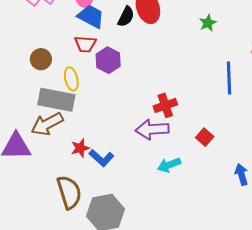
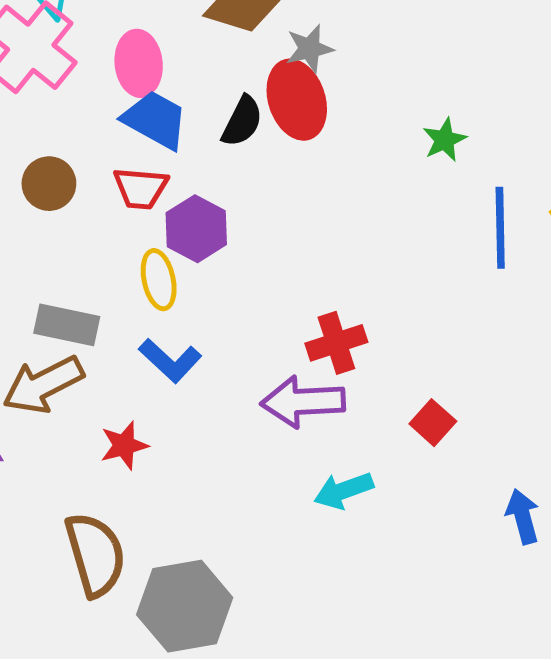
brown circle: (41, 59) -> (49, 184), moved
blue line: (229, 78) -> (500, 228), moved
yellow ellipse: (71, 79) -> (159, 280), moved
gray rectangle: (56, 100) -> (67, 325), size x0.7
blue L-shape: (101, 158) -> (170, 361), moved

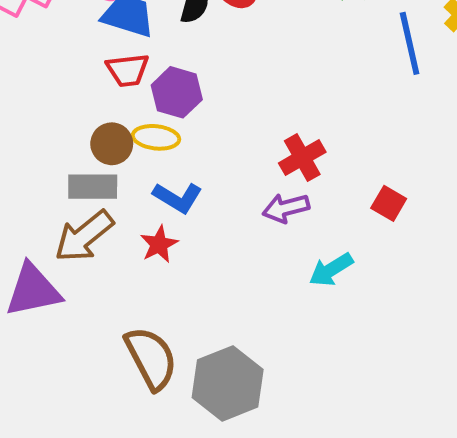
brown circle: (49, 184) -> (112, 144), moved
yellow ellipse: (159, 280) -> (156, 137), turned -60
purple arrow: (303, 402) -> (286, 208), size x0.7
red star: (124, 445) -> (159, 244), moved

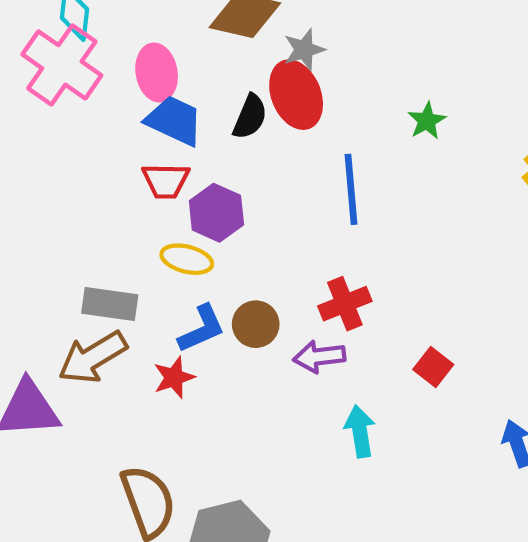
blue line: (410, 43) -> (351, 189), moved
brown circle: (112, 144) -> (256, 324), moved
blue L-shape: (178, 198) -> (202, 329), turned -63
cyan arrow: (331, 270) -> (360, 431), turned 105

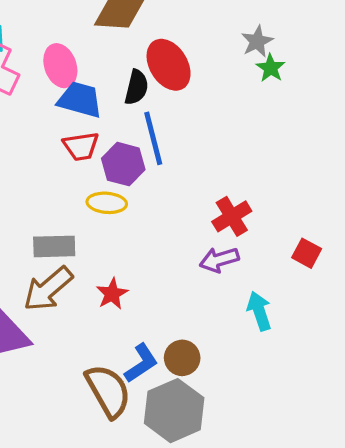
gray star: (304, 50) -> (257, 41), moved
blue line: (351, 189) -> (153, 138), moved
brown circle: (256, 324) -> (182, 358), moved
blue L-shape: (202, 329) -> (141, 363), moved

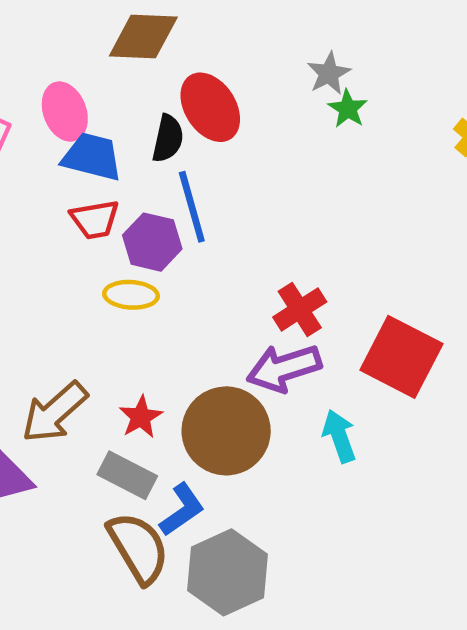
gray rectangle: (54, 246) -> (127, 475), moved, turned 30
red square: (307, 253) -> (401, 357), size x2.0
purple arrow: (219, 260) -> (284, 368), size x1.4
brown circle: (182, 358) -> (226, 431), moved, size x1.8

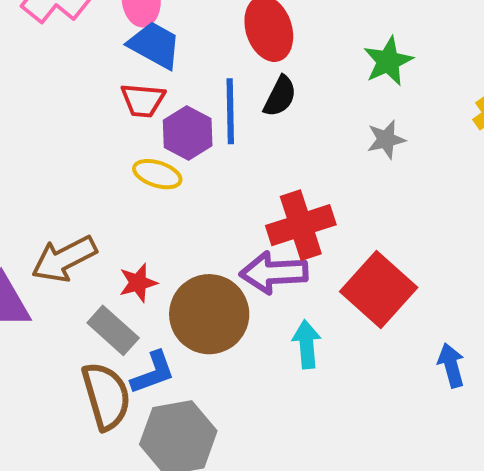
gray star: (329, 73) -> (386, 139), moved
green star: (348, 109) -> (388, 61), size x1.4
black semicircle: (168, 138) -> (280, 96), moved
red cross: (300, 309) -> (301, 225), size x1.4

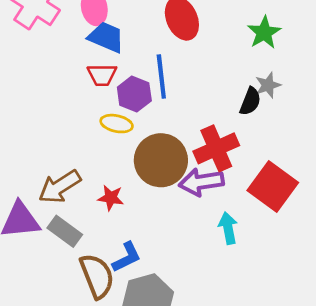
black semicircle: (280, 96) -> (250, 101), moved
red star: (138, 283) -> (111, 198), turned 30
brown circle: (209, 314) -> (161, 160), moved
gray rectangle: (113, 330) -> (65, 231), moved

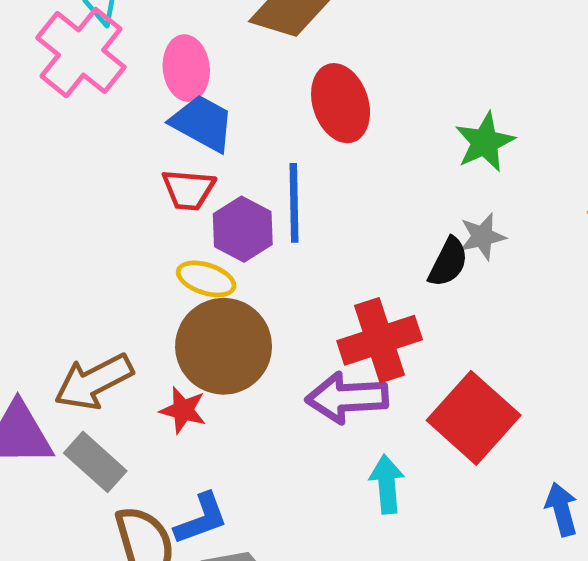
brown circle: (161, 160) -> (224, 346), moved

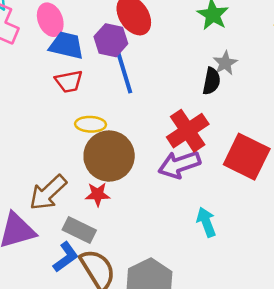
purple hexagon: (243, 229) -> (111, 40), moved
gray rectangle: (95, 462) -> (79, 230), moved
cyan arrow: (387, 484) -> (206, 222), moved
blue L-shape: (201, 519) -> (66, 257), moved

